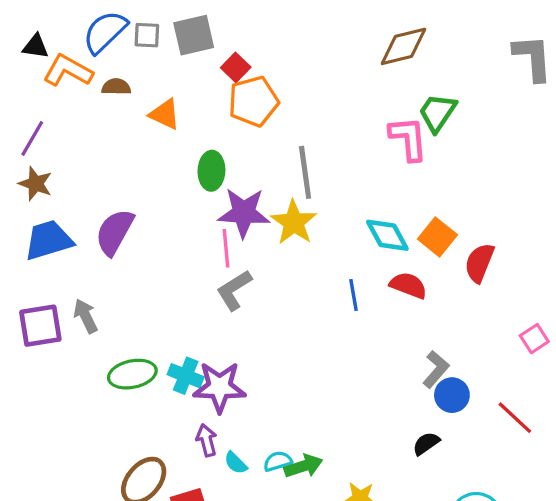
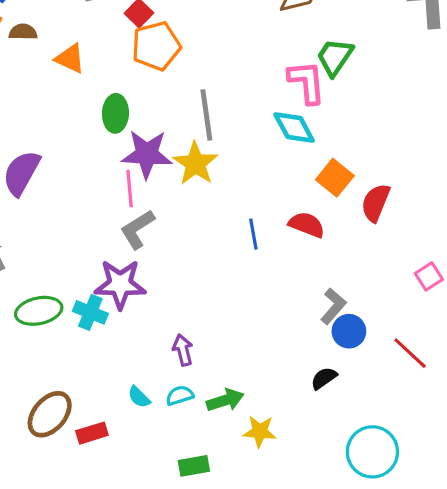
cyan diamond: (387, 235) -> (294, 127), moved
purple star: (220, 387) -> (120, 284), moved
purple arrow: (207, 440) -> (183, 350), moved
green arrow: (303, 466) -> (225, 400), moved

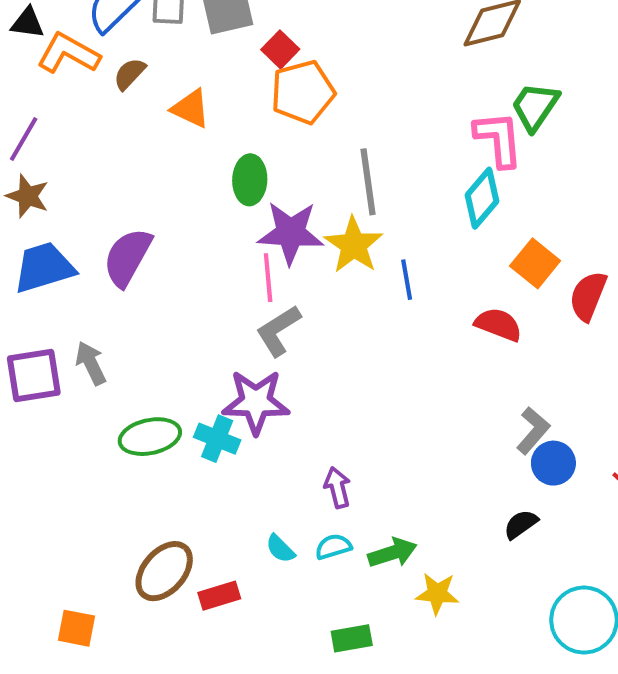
brown semicircle: (23, 32) -> (130, 74), turned -48
cyan diamond: (294, 127) -> (482, 198), turned 69
blue line: (253, 234) -> (407, 280), moved

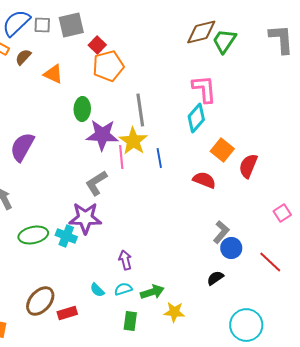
green trapezoid: (535, 106) -> (224, 41), moved
pink line: (268, 278) -> (121, 157), moved
green rectangle: (352, 638) -> (130, 321), moved, turned -72

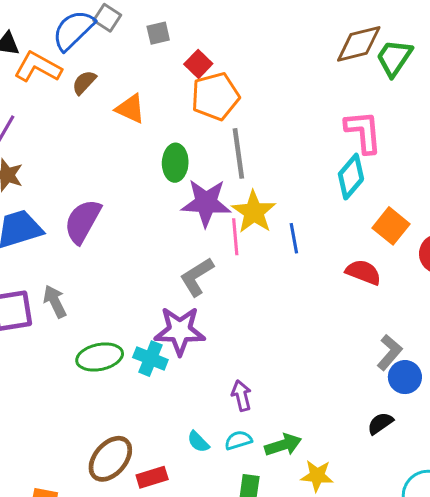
gray square: (42, 25) -> (107, 18), moved, turned 30
gray square: (71, 25) -> (158, 33), size x0.6
gray line: (140, 110) -> (238, 153), moved

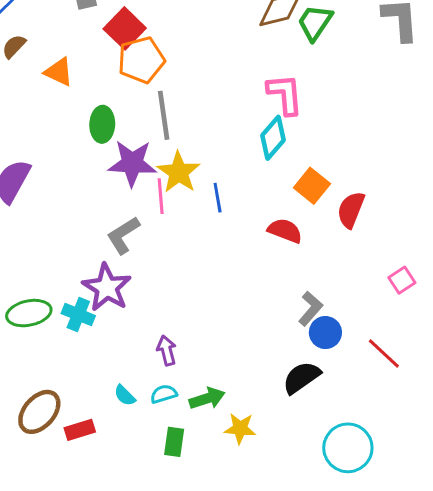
red square: (198, 64) -> (125, 28), size x1.5
purple star: (180, 331) -> (107, 288), turned 30
black semicircle: (380, 423) -> (301, 377), size x1.5

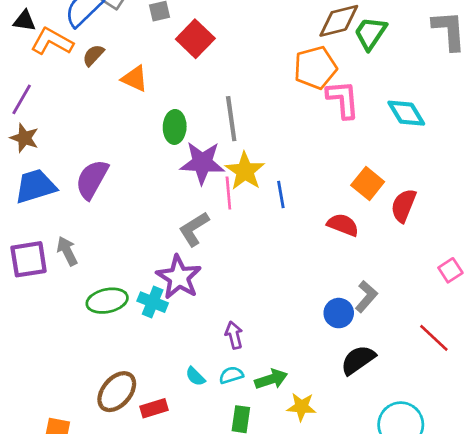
orange pentagon: (141, 60) -> (315, 68), moved
cyan diamond: (273, 138) -> (406, 113), moved, turned -72
blue circle: (325, 333) -> (339, 313), moved

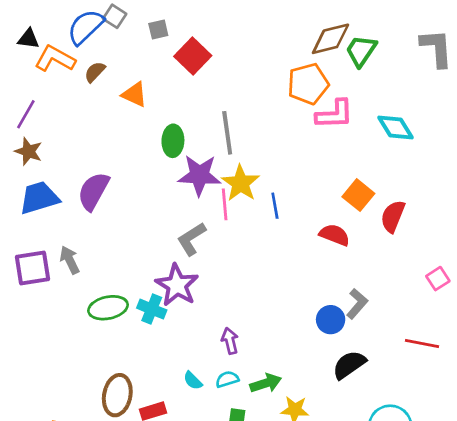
pink L-shape: (343, 99) -> (335, 114), turned 93
red line: (434, 338) -> (422, 343), turned -32
brown ellipse: (117, 392) -> (117, 395), turned -30

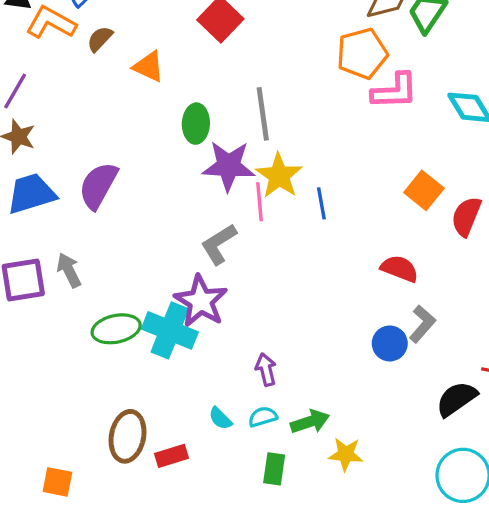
red semicircle: (335, 235) -> (400, 269), moved
cyan cross: (152, 309) -> (170, 330), size x1.5
black semicircle: (349, 365) -> (457, 399), moved

